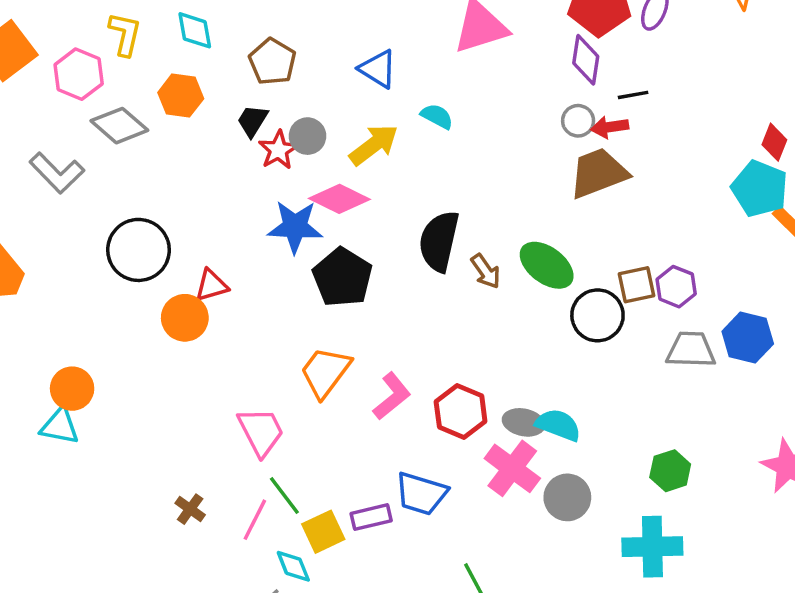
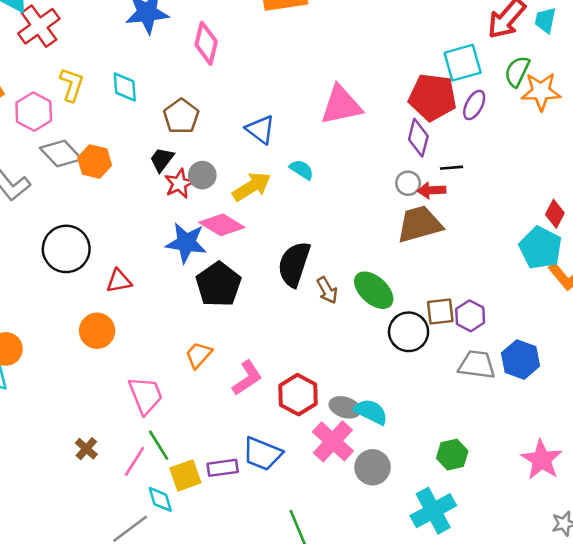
orange hexagon: (181, 96) -> (95, 162), moved
orange circle: (185, 318) -> (97, 331), moved
orange trapezoid: (325, 372) -> (199, 355), size x0.7
cyan cross: (652, 547) -> (433, 511), turned -33

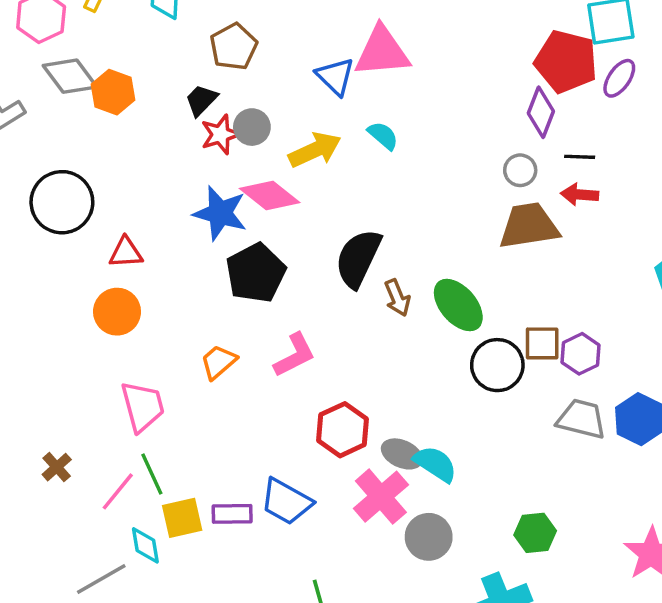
pink triangle: (341, 105) -> (382, 52), moved
red arrow: (431, 190) -> (580, 195), moved
orange circle: (97, 331) -> (117, 312), moved
pink L-shape: (247, 378) -> (295, 355), moved

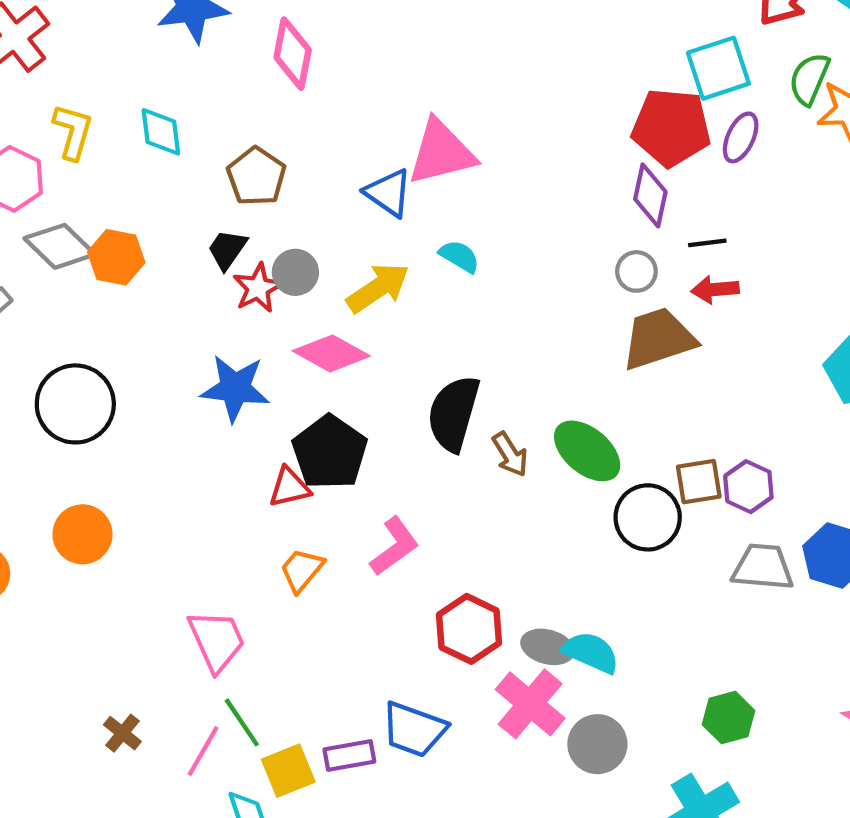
blue star: (220, 213) -> (235, 388), moved
red triangle: (126, 253) -> (289, 487), moved
orange circle: (117, 312) -> (82, 534), moved

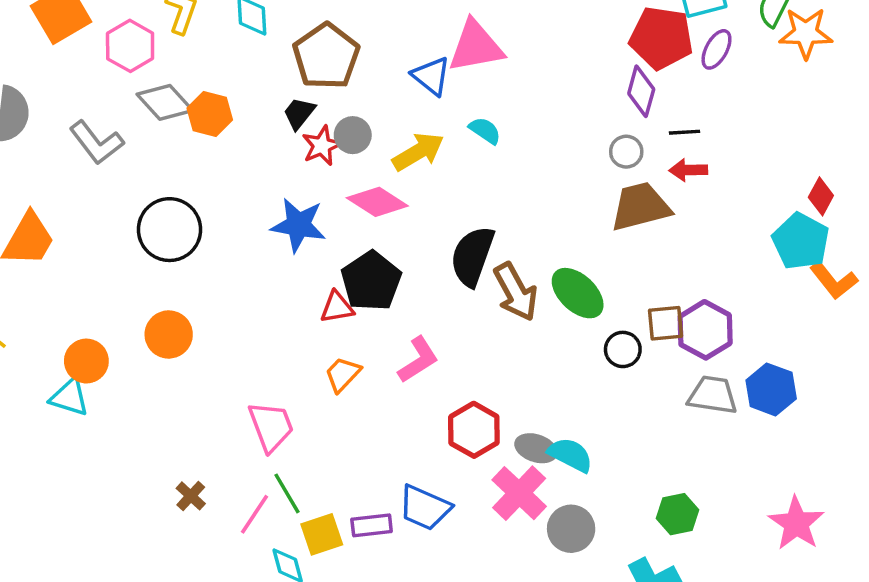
brown pentagon: (256, 176) -> (326, 56), size x1.4
brown arrow: (510, 454) -> (516, 292), size x1.6
purple hexagon: (748, 487) -> (705, 330), size x1.4
black circle: (648, 517) -> (623, 349), size x0.7

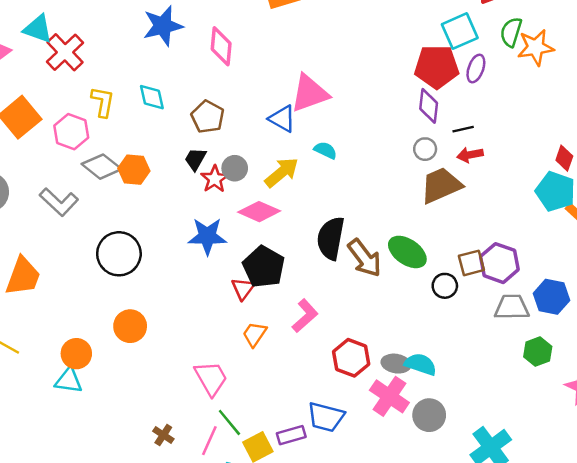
brown pentagon: (326, 56) -> (208, 117), size x0.7
red triangle: (337, 307) -> (243, 289), turned -35
green hexagon: (678, 514) -> (538, 352), moved

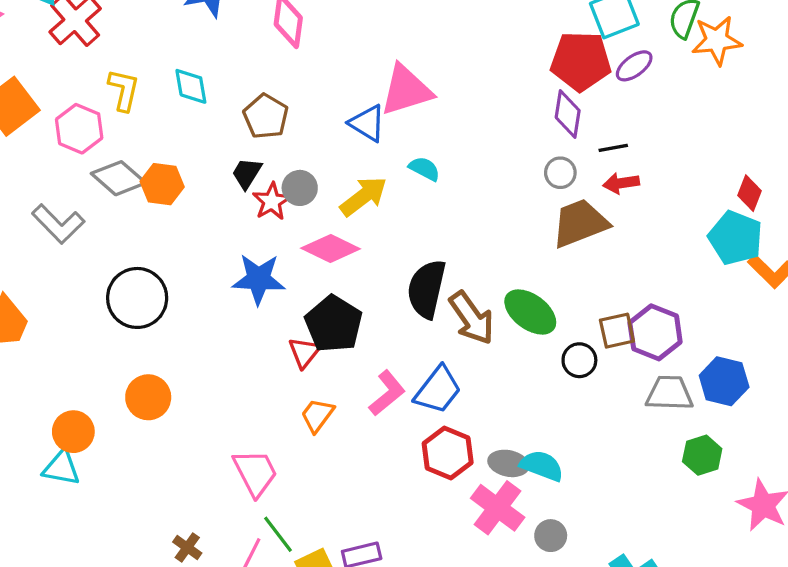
purple ellipse: (476, 68) -> (634, 66), turned 32
gray circle: (429, 415) -> (551, 536), size x0.7
blue trapezoid: (326, 417) -> (438, 390), moved, turned -69

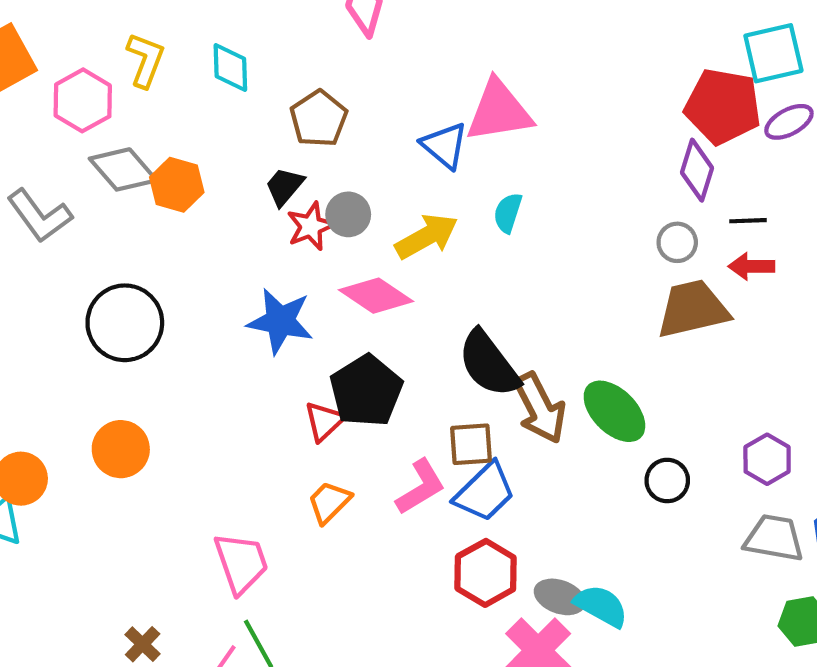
cyan semicircle: (424, 169) -> (508, 213), turned -108
black semicircle: (427, 289) -> (489, 364), turned -58
brown square: (617, 331) -> (471, 444), moved
purple hexagon: (655, 332) -> (767, 459), size x0.7

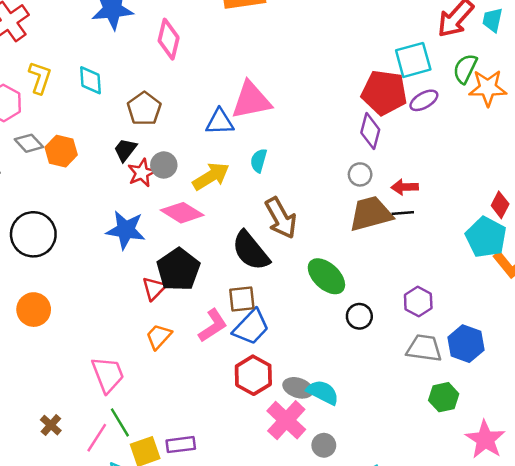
blue triangle: (445, 145) -> (220, 122), turned -40
gray diamond: (123, 169) -> (29, 143), size x0.7
black line: (748, 221) -> (403, 213), moved
brown arrow: (540, 408) -> (281, 218), moved

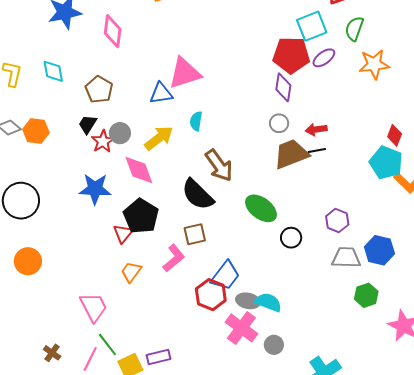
orange star: (488, 88) -> (374, 64), moved
pink diamond: (182, 213) -> (139, 170), turned 44
blue trapezoid: (251, 327) -> (225, 276), moved

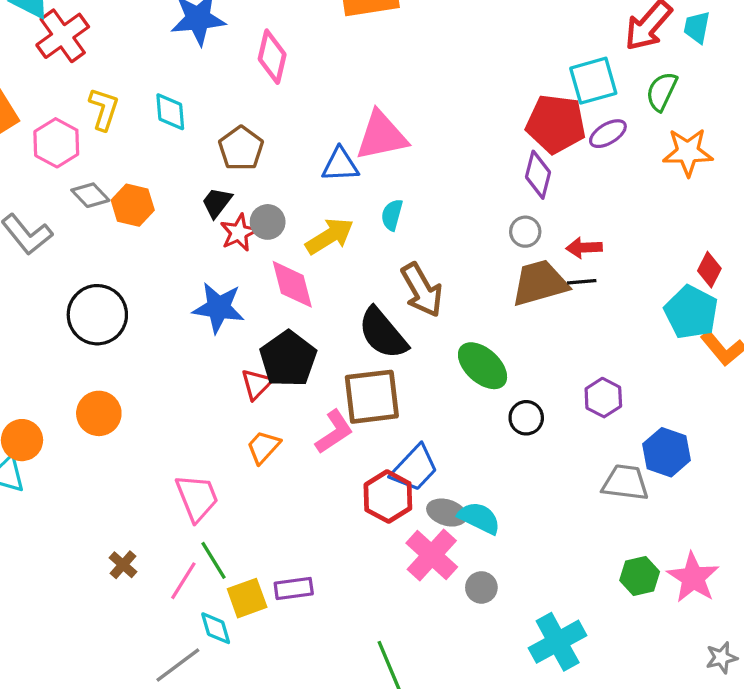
brown square: (195, 234) -> (372, 397), size x1.6
gray trapezoid: (346, 258) -> (625, 483), moved
green hexagon: (366, 295) -> (640, 576), moved

